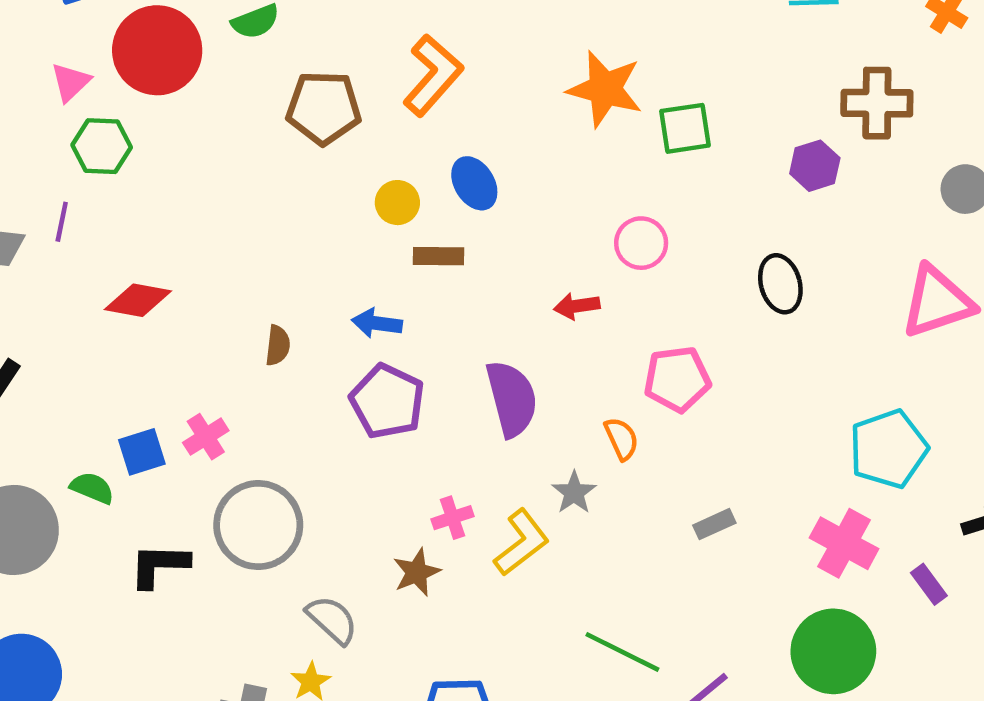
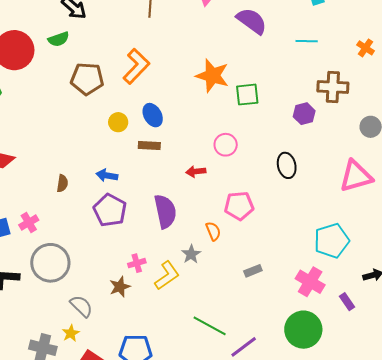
brown rectangle: (439, 256) -> (149, 146), moved

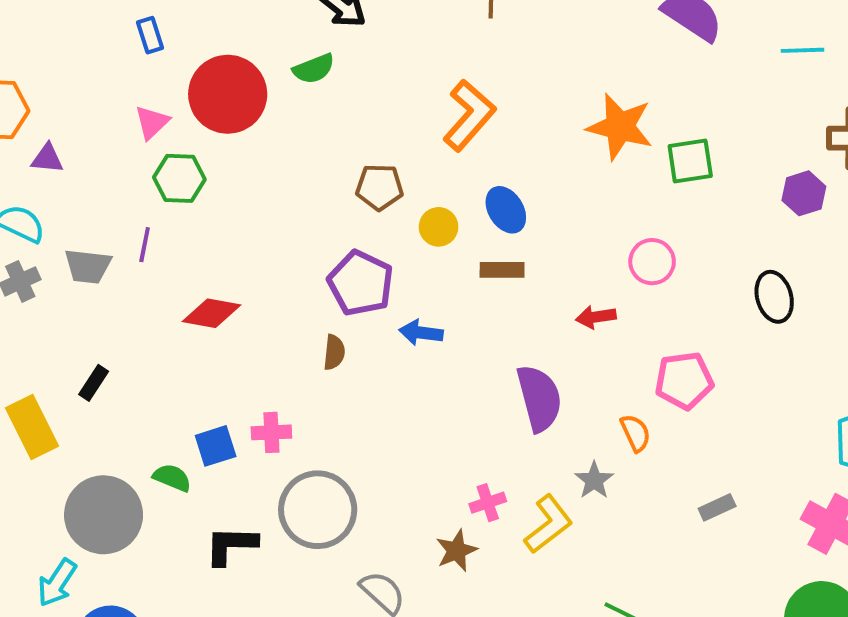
brown pentagon: (87, 79) -> (379, 187), moved, size x0.7
purple pentagon: (110, 210) -> (361, 283), moved
pink cross: (29, 223) -> (271, 432), turned 30

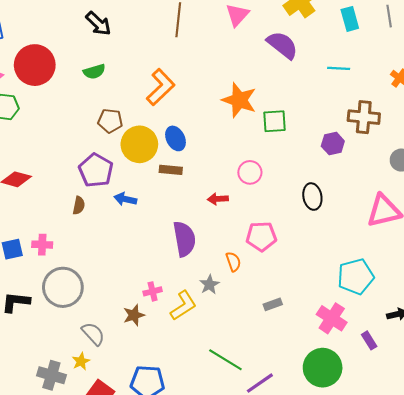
green semicircle: (314, 69) -> (94, 72), moved
yellow circle: (439, 227) -> (139, 144), size x1.8

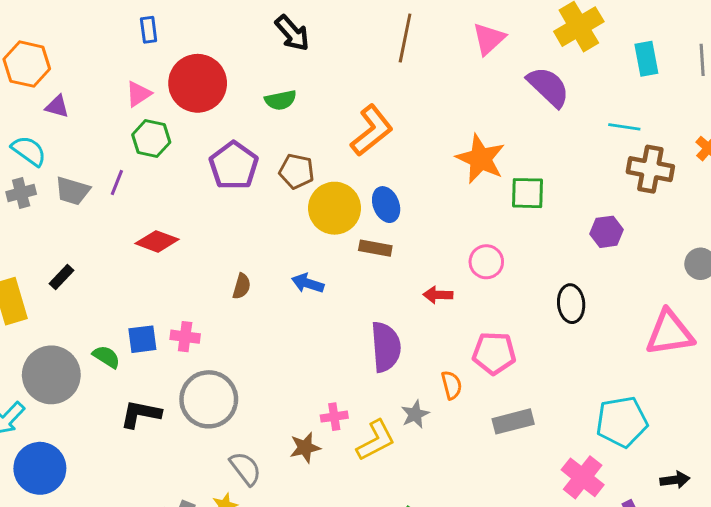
brown cross: (364, 117) -> (650, 169), moved
purple pentagon: (96, 170) -> (234, 166), moved
gray rectangle: (273, 304) -> (513, 421), moved, size x1.5

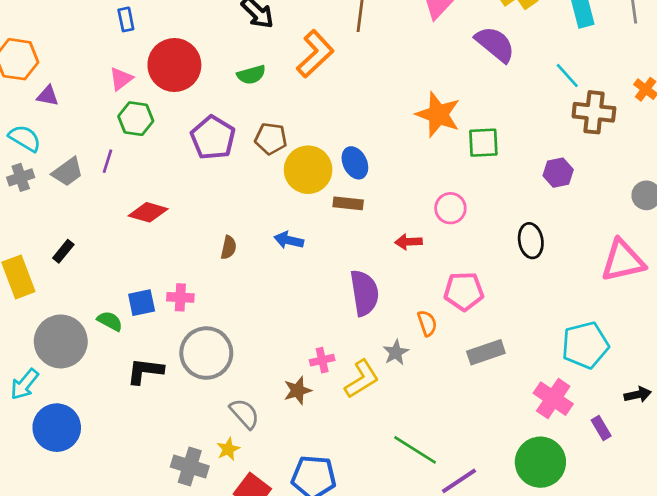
cyan line: (624, 127) -> (567, 76), turned 44
orange L-shape: (372, 131) -> (315, 54), moved
gray trapezoid: (73, 191) -> (68, 172), turned -48

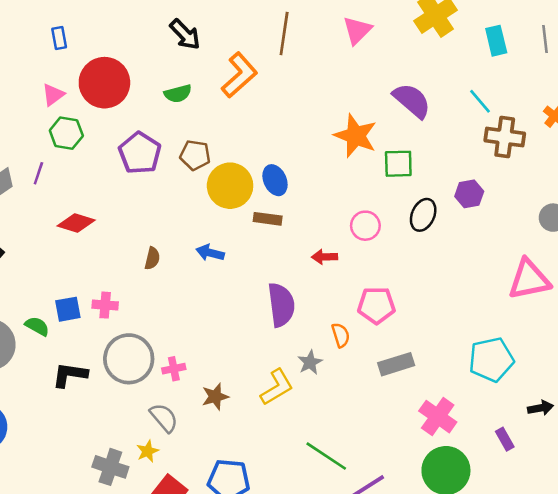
purple semicircle: (495, 44) -> (412, 101), moved
black ellipse: (531, 241) -> (423, 215), moved, turned 32
pink cross: (322, 360) -> (174, 369), moved
pink cross: (553, 399) -> (438, 417), moved

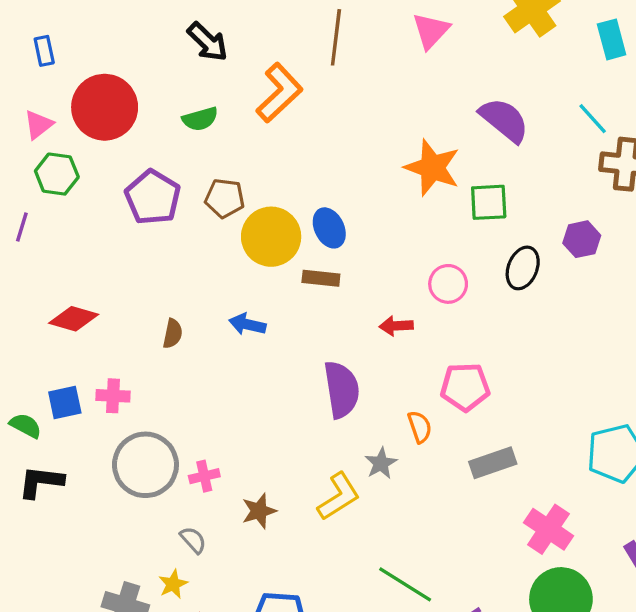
red diamond: (76, 223) -> (74, 319), moved
black L-shape: (70, 375) -> (41, 482), moved
gray semicircle: (164, 418) -> (193, 540), size x0.7

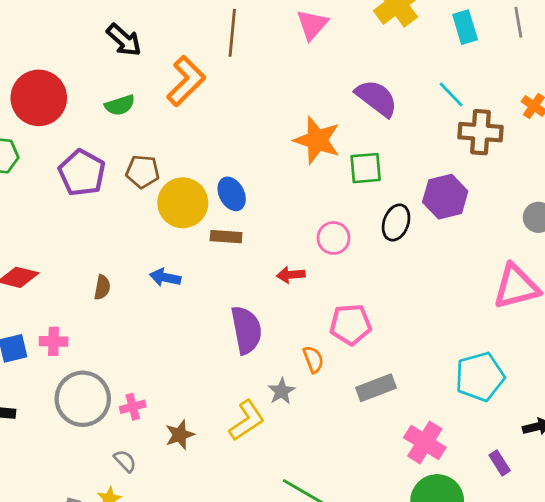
purple hexagon: (582, 239) -> (445, 197), size x1.4

